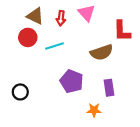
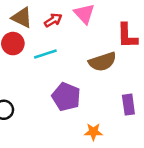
red arrow: (61, 18) -> (53, 20), turned -128
purple rectangle: (109, 88) -> (128, 105), moved

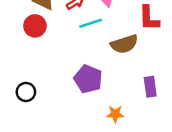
cyan line: (45, 54) -> (91, 23), moved

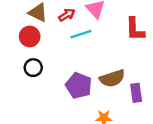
brown semicircle: (124, 44) -> (112, 78), moved
black circle: (26, 92) -> (33, 68), moved

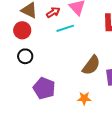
brown semicircle: (112, 78) -> (91, 65), turned -35
purple pentagon: (79, 86) -> (44, 88), moved

